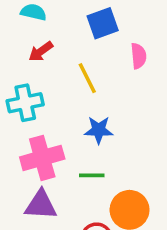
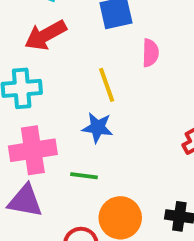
red arrow: (41, 51) -> (45, 35), size x1.5
yellow line: (87, 78) -> (107, 85), moved

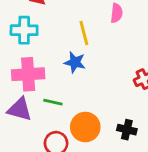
green line: (84, 176) -> (53, 102), moved

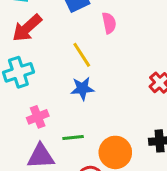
pink cross: (28, 74) -> (38, 117), size x0.6

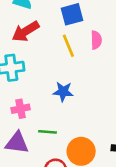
yellow line: (82, 55) -> (68, 46), moved

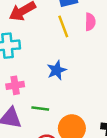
blue star: (63, 92) -> (57, 70), turned -30

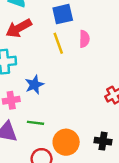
blue star: (57, 70) -> (34, 85), moved

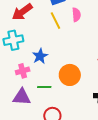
orange circle: (66, 142) -> (70, 75), moved

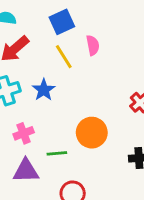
blue star: (40, 56) -> (44, 90), moved

